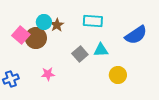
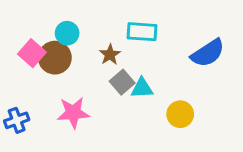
brown star: (57, 25) -> (110, 55), moved
cyan triangle: (101, 50) -> (142, 88), moved
pink star: (48, 74) -> (73, 113), size x1.5

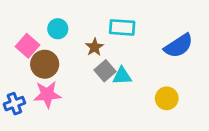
brown circle: (55, 58) -> (45, 64), moved
pink star: (73, 113) -> (47, 94), moved
yellow circle: (180, 114) -> (167, 98), moved

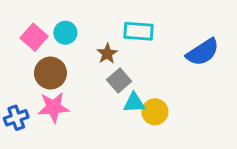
pink square: (28, 46) -> (34, 37), moved
cyan triangle: (122, 76) -> (134, 103), moved
yellow circle: (167, 98) -> (155, 112), moved

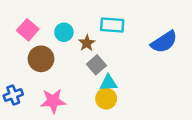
cyan circle: (65, 33) -> (64, 32), moved
pink star: (53, 107) -> (53, 101), moved
yellow circle: (155, 112) -> (106, 99), moved

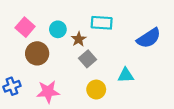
cyan triangle: (109, 83) -> (126, 75), moved

